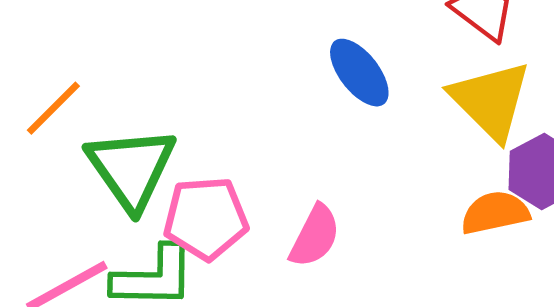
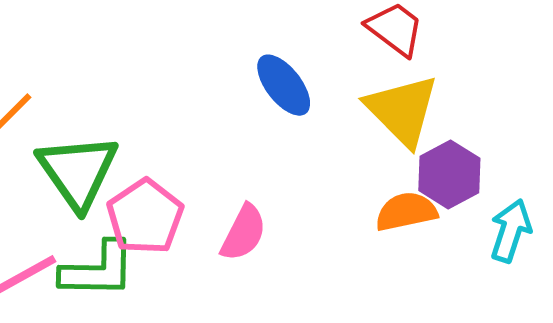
pink pentagon: (206, 218) -> (145, 217), turned -30

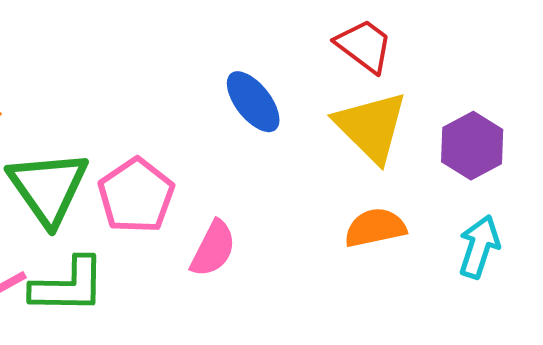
purple hexagon: (449, 174) -> (472, 146), moved
pink pentagon: (145, 217) -> (136, 196), moved

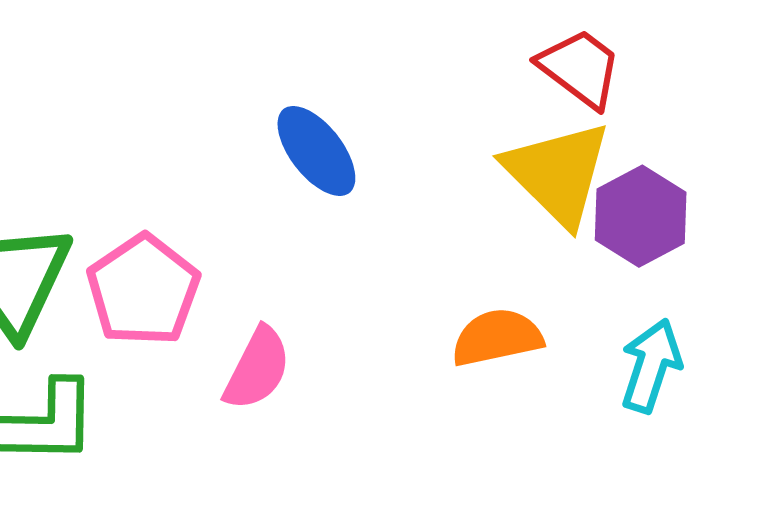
red trapezoid: (364, 46) -> (580, 68), moved
yellow triangle: (371, 127) -> (558, 173), moved

